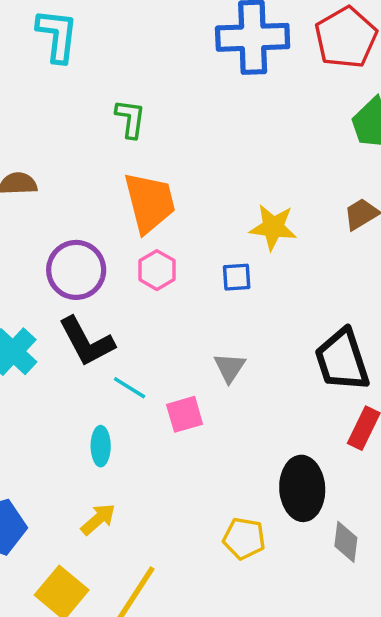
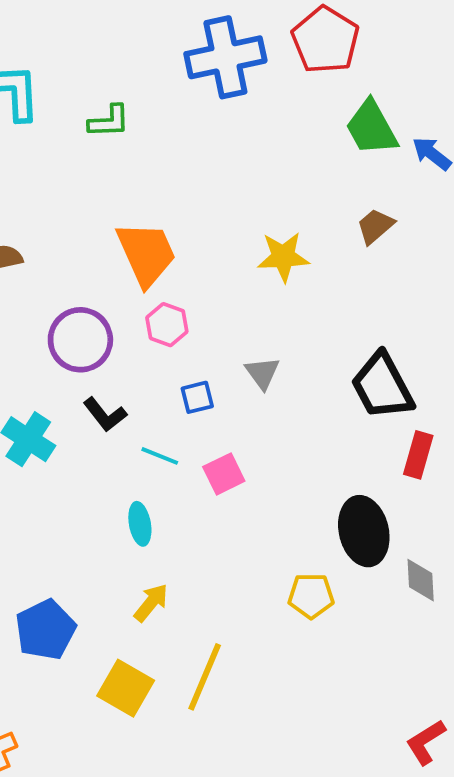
green L-shape: (130, 119) -> (109, 121), moved, turned 90
blue square: (237, 277) -> (197, 397), moved
black L-shape: (87, 342) -> (105, 415), size x0.7
gray triangle: (230, 368) -> (262, 373), moved

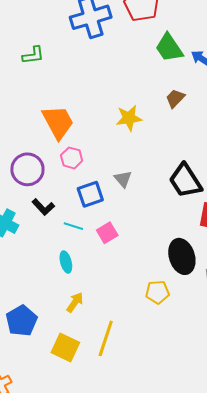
blue square: (197, 397) -> (90, 194), size x1.5

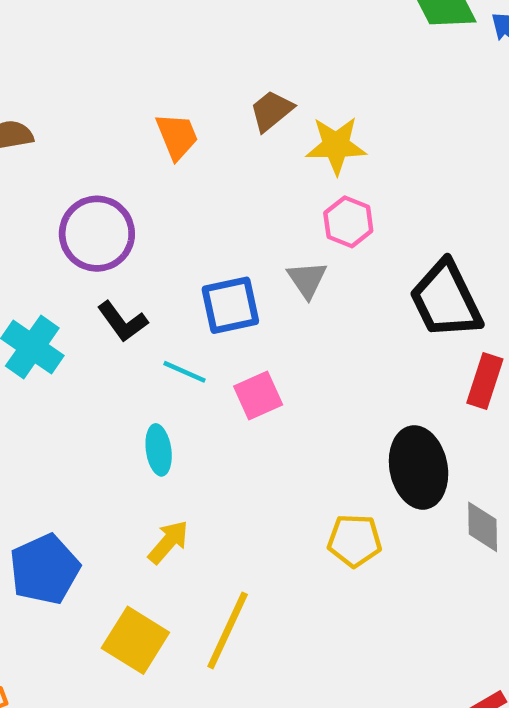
brown trapezoid: (175, 98) -> (272, 111), moved
orange trapezoid: (58, 122) -> (177, 136), size x0.6
pink hexagon: (72, 158) -> (348, 222), moved

